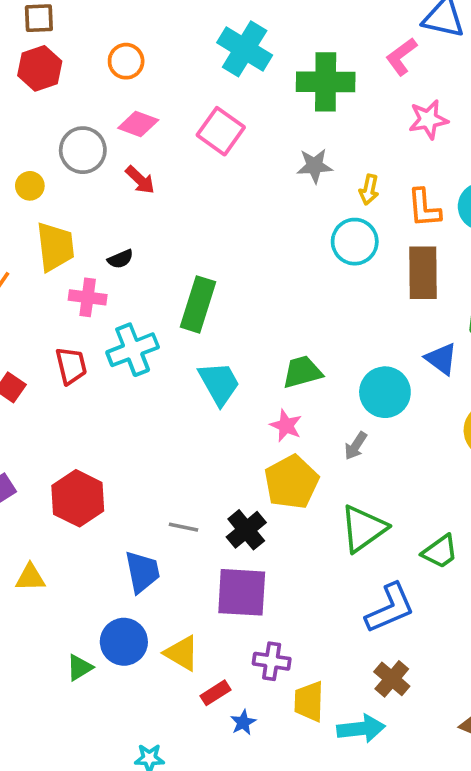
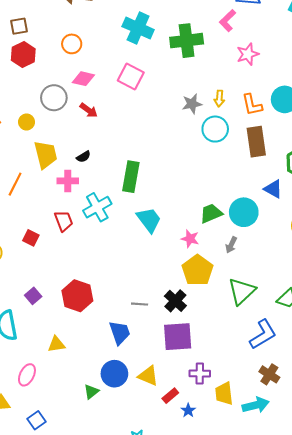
gray star: (315, 166) -> (192, 104), moved
green trapezoid: (302, 372) -> (211, 213), moved

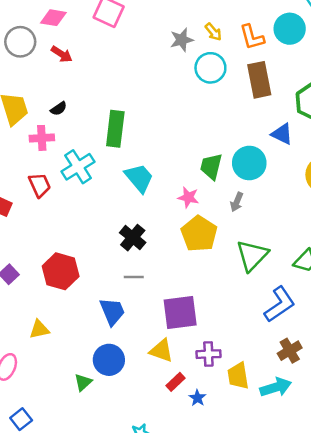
yellow arrow: (219, 98) -> (213, 32), turned -42
green trapezoid: (211, 213) -> (211, 166), turned -50
black cross: (175, 301) -> (133, 238), moved
brown cross: (269, 374) -> (290, 351), turned 30
yellow triangle: (148, 376) -> (161, 351), moved

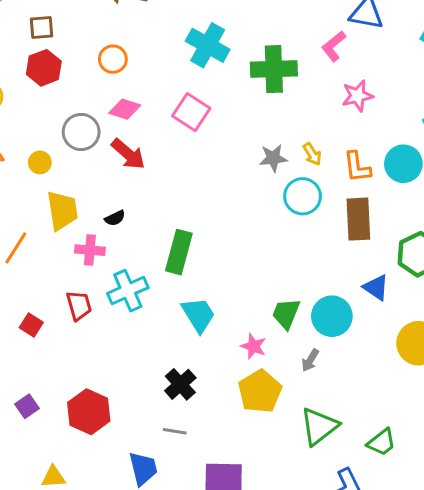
red arrow: (62, 54) -> (128, 154), size x1.4

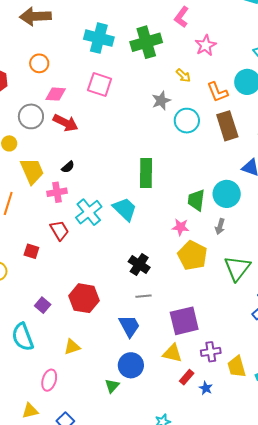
yellow arrow: (312, 154) -> (183, 75), moved
green rectangle: (179, 252) -> (146, 173), moved
cyan trapezoid: (198, 315) -> (125, 209), moved

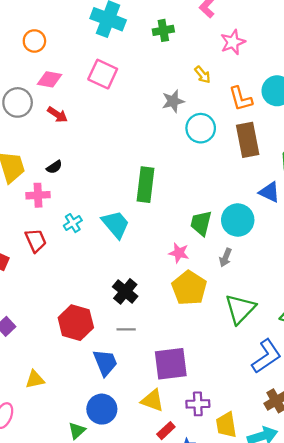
green cross: (146, 42) -> (163, 30), size x0.6
red arrow: (66, 123) -> (57, 115), size x0.7
cyan cross: (89, 212) -> (73, 223), size x0.6
red hexagon: (84, 298) -> (76, 323), moved

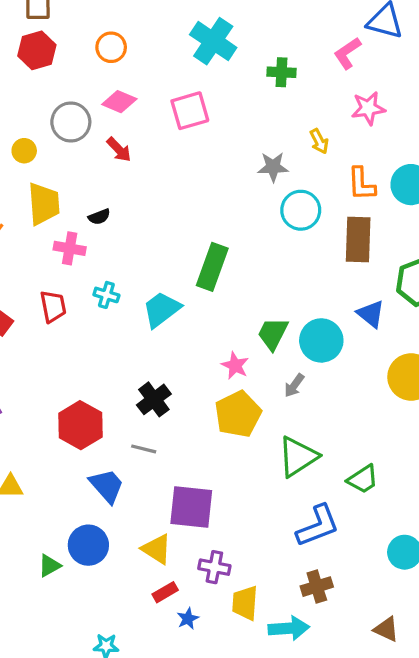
pink square: (103, 74) -> (190, 111), turned 36
cyan cross: (73, 223) -> (106, 295), turned 36
cyan trapezoid: (116, 224) -> (162, 309), turned -100
blue trapezoid: (105, 363) -> (107, 486), turned -32

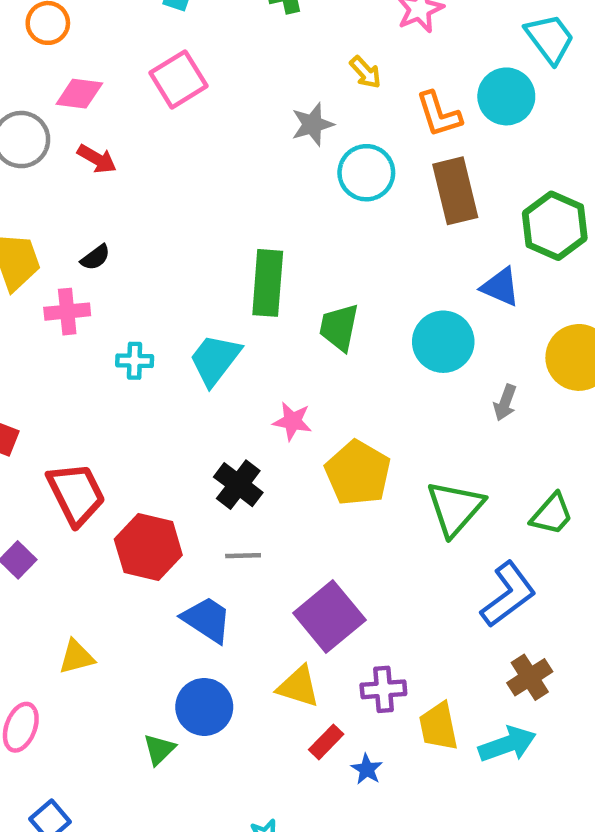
red trapezoid: (53, 306) -> (76, 494), moved, size x1.4
green trapezoid: (273, 334) -> (339, 327), moved
pink star: (235, 366) -> (292, 421), moved
gray arrow: (294, 385) -> (505, 403), moved
purple square: (191, 507) -> (329, 616), turned -30

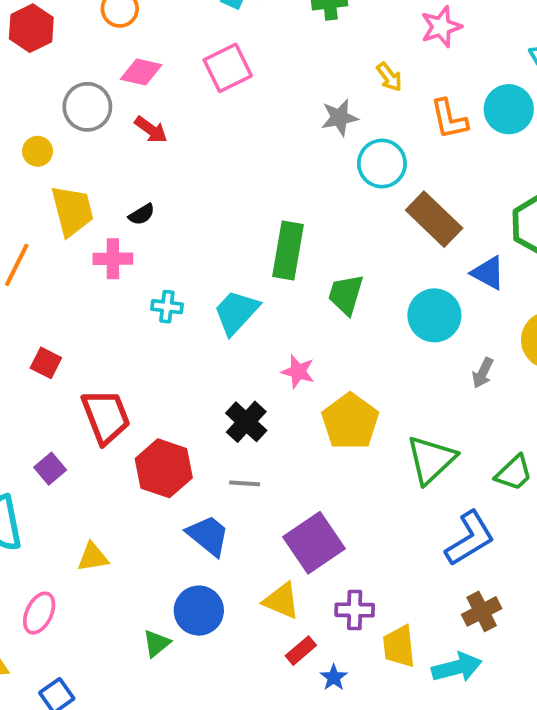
brown rectangle: (455, 191) -> (434, 219), moved, turned -38

